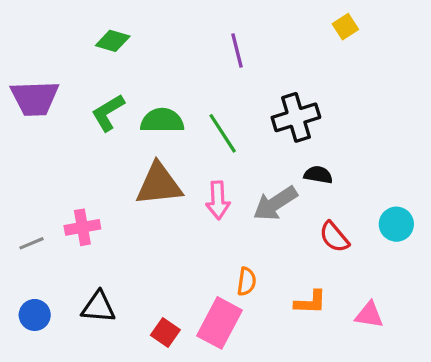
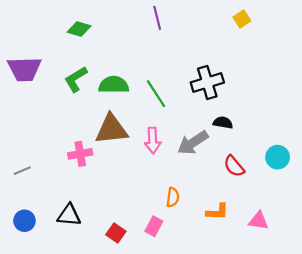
purple line: (237, 50) -> (157, 18), moved
pink cross: (82, 227) -> (80, 154), moved
pink rectangle: (219, 323) -> (154, 226), size x0.6

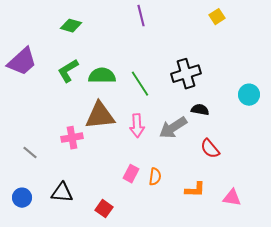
purple trapezoid: (24, 69) -> (22, 62), turned -40
cyan circle: (278, 157) -> (249, 95), moved
gray line: (22, 171) -> (30, 153), moved, turned 63
pink rectangle: (154, 226) -> (131, 174), moved

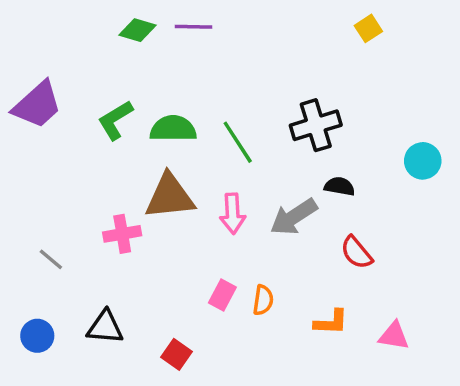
purple line: (141, 16) -> (193, 27), moved, turned -75
green diamond: (71, 26) -> (137, 30), moved

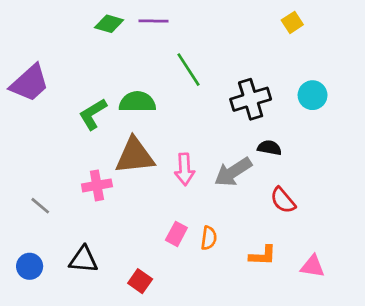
green L-shape: (115, 120) -> (93, 114), moved
green line: (238, 142) -> (189, 70), moved
cyan circle: (423, 161) -> (313, 95), moved

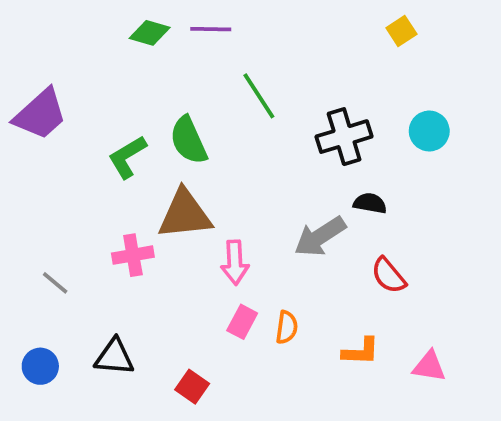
green semicircle: (137, 102) -> (188, 140), turned -114
pink arrow: (185, 169) -> (235, 263), moved

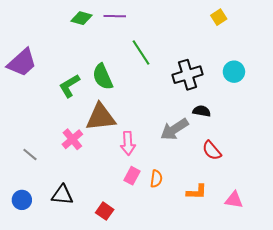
pink cross: (133, 255) -> (72, 139), turned -30

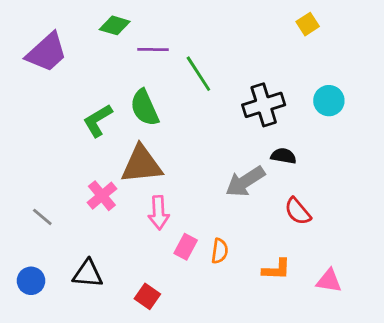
purple line: (115, 16) -> (153, 50), moved
purple trapezoid: (22, 63) -> (47, 52), moved
pink arrow: (128, 143) -> (159, 213), moved

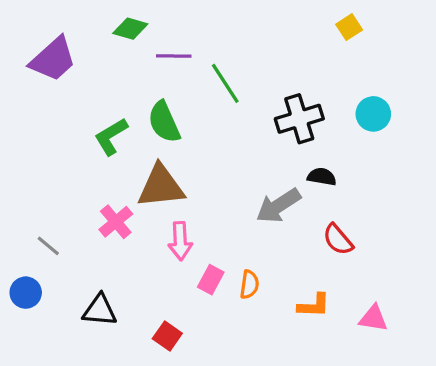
blue circle: (31, 281) -> (26, 293), moved

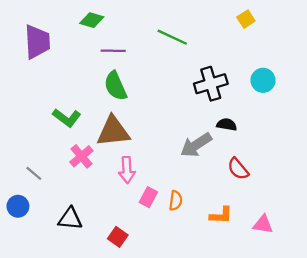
purple line: (174, 56) -> (113, 51), moved
purple trapezoid: (53, 59) -> (37, 42), turned -51
green line: (225, 83) -> (172, 37), moved, turned -32
green L-shape: (111, 136) -> (67, 118), moved, turned -112

